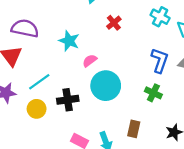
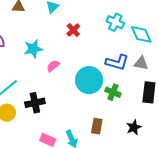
cyan star: (69, 41) -> (33, 49), turned -30
blue L-shape: (160, 60) -> (117, 62), turned 90
cyan circle: (106, 86) -> (89, 80), moved

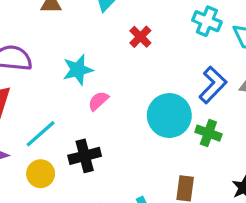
blue L-shape: (117, 62) -> (213, 85), turned -60
pink semicircle: (53, 66) -> (98, 101), moved

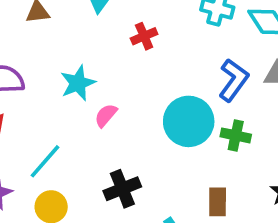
red cross: (140, 37) -> (144, 36), turned 30
black cross: (85, 156) -> (122, 189), moved

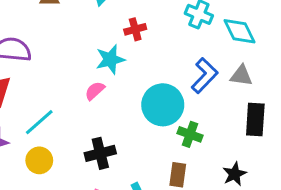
cyan star: (78, 83) -> (110, 59), moved
green cross: (236, 135) -> (190, 134), moved

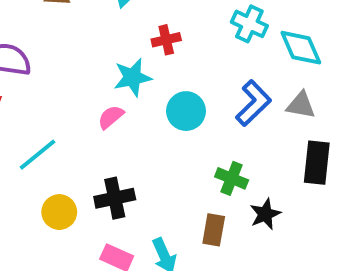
cyan circle: (163, 105) -> (186, 111), moved, size x0.7
yellow circle: (39, 160) -> (59, 212), moved
black star: (234, 174) -> (265, 214), moved

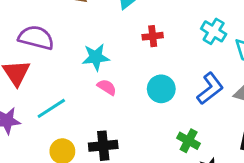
cyan star: (133, 77) -> (96, 57), moved
pink semicircle: (111, 117) -> (107, 87), turned 66

